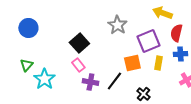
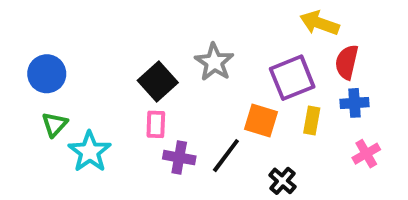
gray star: (117, 25) -> (214, 62), moved
blue circle: (28, 28) -> (47, 74), moved
orange square: (132, 63) -> (261, 121), turned 30
pink rectangle: (78, 65) -> (156, 124), turned 40

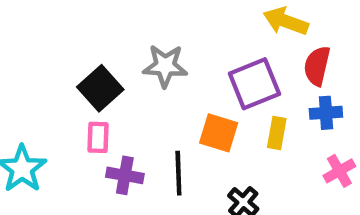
gray star: (214, 62) -> (165, 66), turned -30
black line: (226, 156) -> (178, 173), turned -39

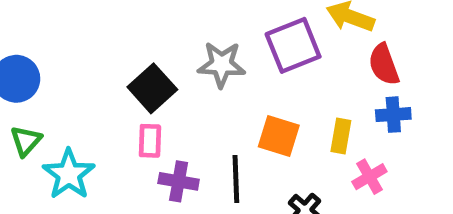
red semicircle: (317, 66) -> (384, 64), turned -33
purple square: (254, 84) -> (293, 45), moved
pink cross: (339, 171) -> (369, 177), moved

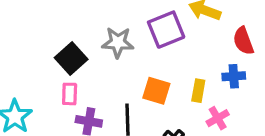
red semicircle: (384, 64) -> (243, 41), moved

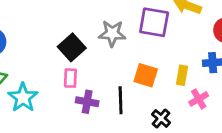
purple square: (166, 30) -> (154, 22), turned 32

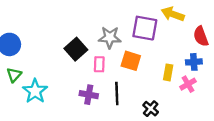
orange square: (146, 75) -> (131, 61), moved
pink rectangle: (70, 78) -> (99, 64), moved
pink cross: (199, 99) -> (188, 84), moved

